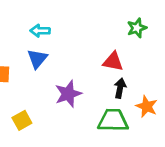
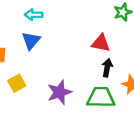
purple star: (68, 94) -> (59, 92), moved
yellow square: (22, 120) -> (17, 83), moved

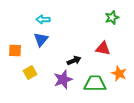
red triangle: (101, 43) -> (103, 48), moved
black arrow: (107, 68) -> (74, 60), moved, turned 56

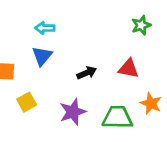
black arrow: (74, 60) -> (87, 73), moved

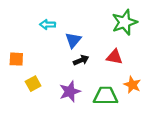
green star: (141, 25) -> (124, 22), size x1.6
blue triangle: (42, 56) -> (73, 40), moved

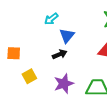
cyan arrow: (48, 25) -> (51, 19), moved, turned -40
black arrow: (81, 60) -> (60, 54), moved

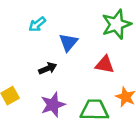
blue triangle: (67, 36) -> (68, 42), moved

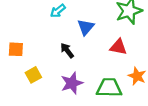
black arrow: (48, 68) -> (67, 50), turned -105

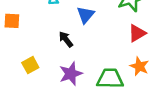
red triangle: (118, 47) -> (137, 33), moved, turned -42
orange square: (16, 49) -> (12, 21), moved

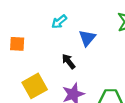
yellow square: (30, 65) -> (35, 86), size x1.5

